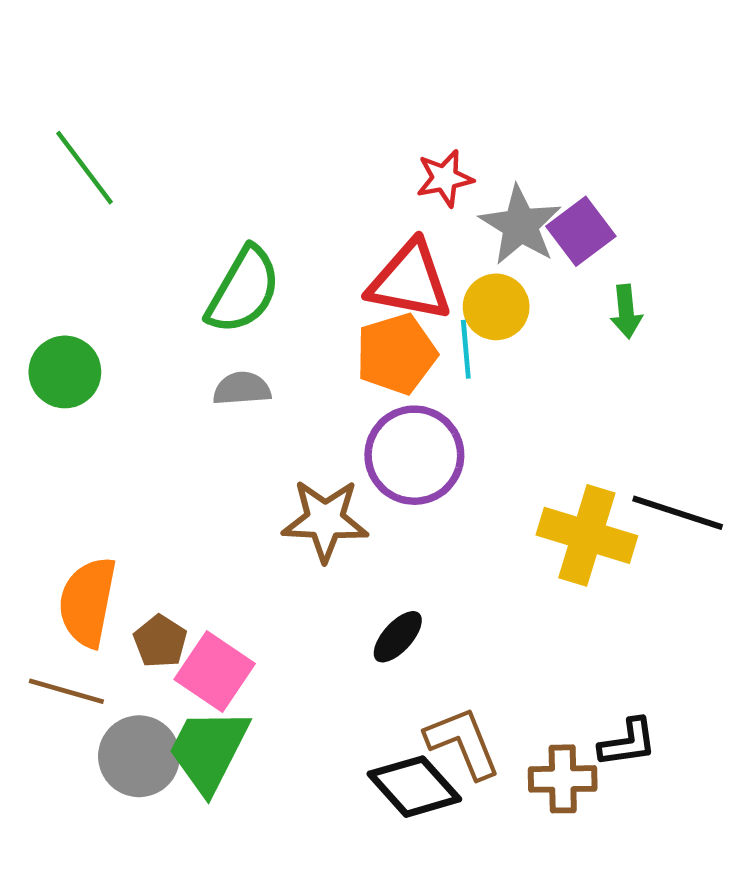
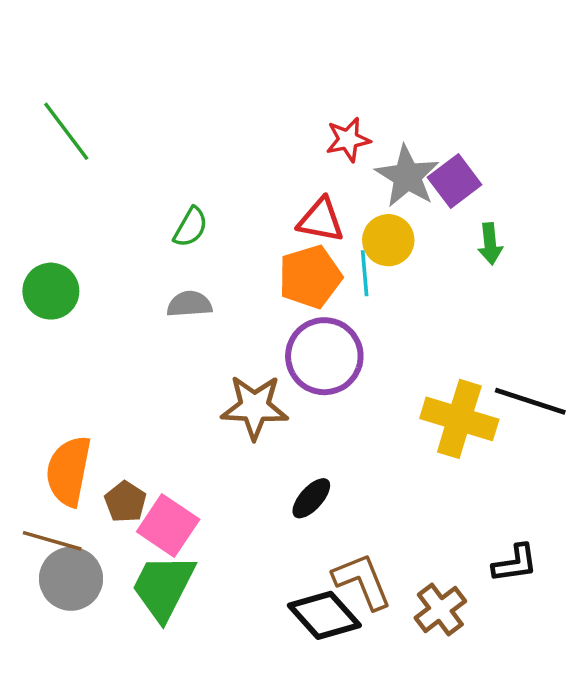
red triangle: (410, 281) -> (321, 220), size x0.7
green semicircle: (243, 290) -> (191, 227), size x0.6
black L-shape: (628, 743) -> (515, 563), moved
gray circle: (139, 756) -> (71, 579), moved
brown cross: (563, 779) -> (440, 610), turned -36

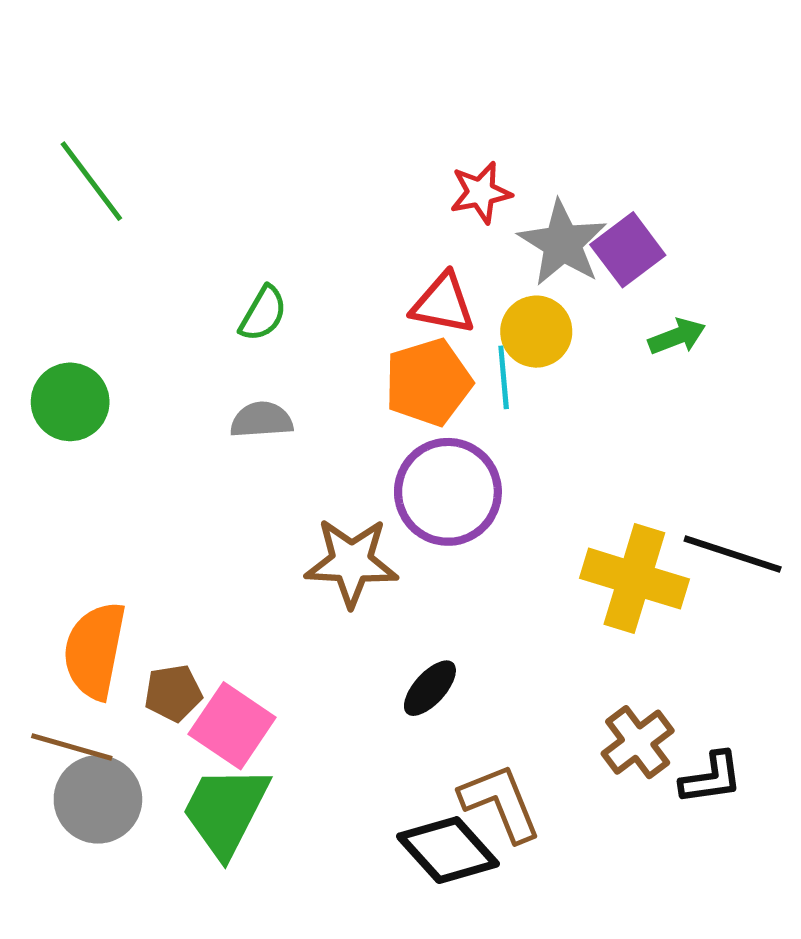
green arrow: (490, 244) -> (677, 336), turned -105
brown pentagon: (125, 502) -> (173, 693), turned 30
brown cross: (440, 610) -> (638, 742), moved

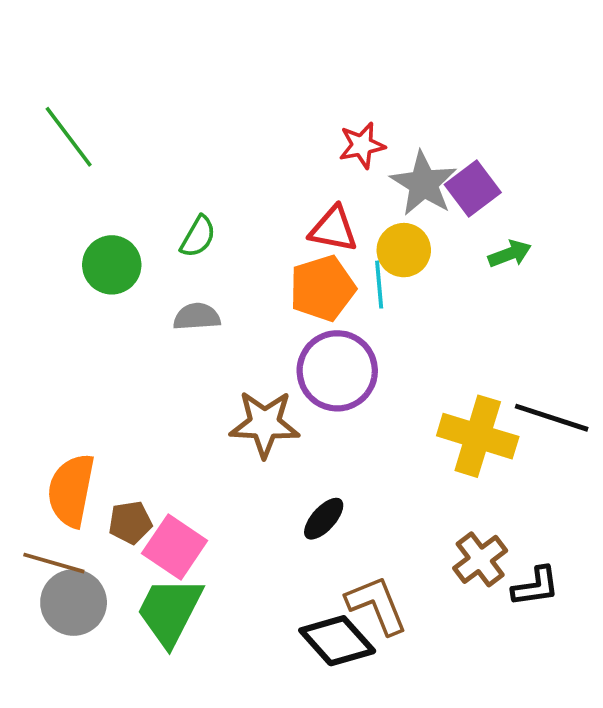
green circle: (70, 402) -> (112, 265), moved

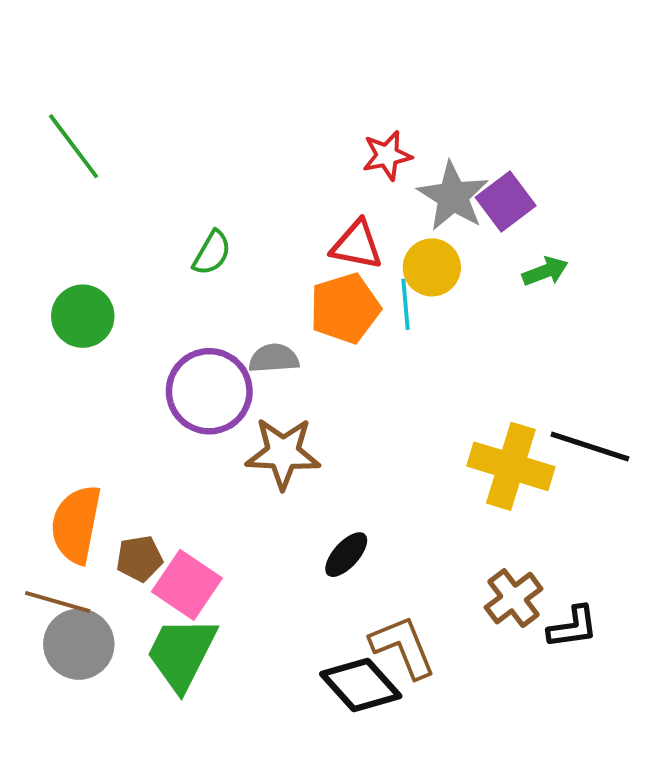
green circle: (112, 265) -> (83, 316), moved
gray semicircle: (197, 317) -> (274, 358), moved
purple circle: (337, 371) -> (209, 391), moved

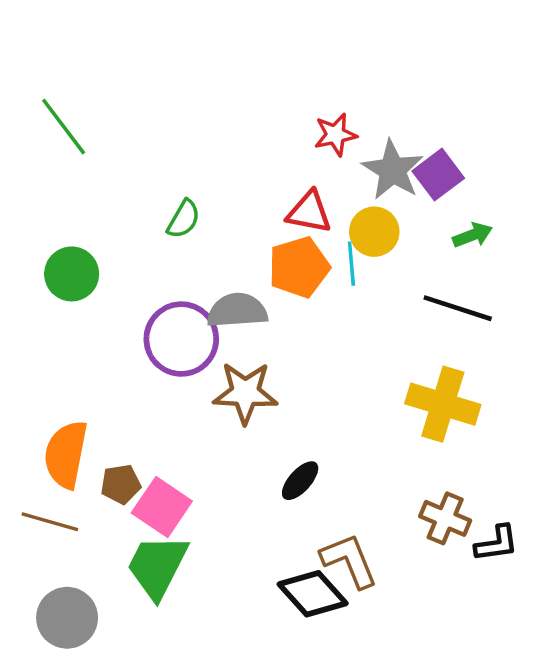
gray semicircle: (274, 358) -> (237, 310), size x1.4
black line: (590, 447) -> (458, 308), moved
brown cross: (514, 598) -> (445, 518), turned -30
gray circle: (79, 644) -> (67, 618), moved

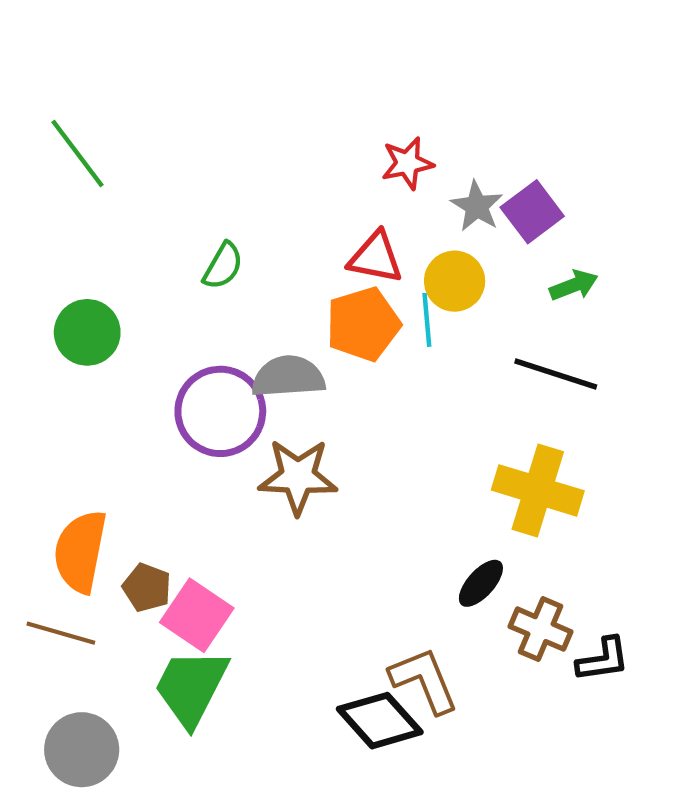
gray star: (393, 170) -> (477, 206), size x0.7
black ellipse: (300, 481) -> (481, 583), moved
brown pentagon: (121, 484) -> (147, 587), turned 30

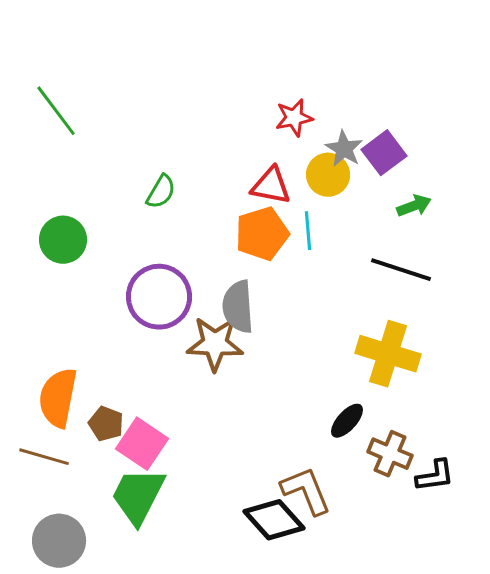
yellow circle: (455, 281) -> (328, 175), moved
gray semicircle: (288, 377) -> (238, 307), moved, turned -90

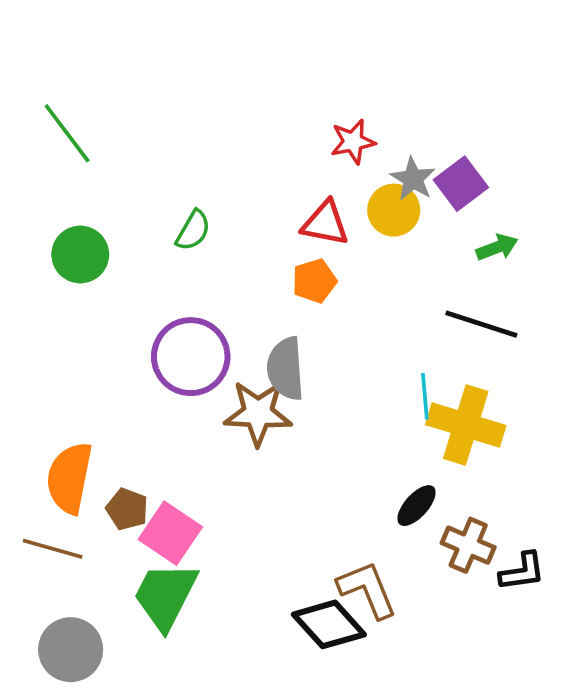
cyan line: (308, 231) -> (425, 396), moved
orange pentagon: (262, 234) -> (314, 281), size x0.7
green circle: (63, 240) -> (80, 255), moved

